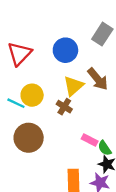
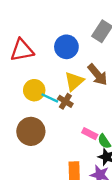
red triangle: (19, 54) -> (22, 50), turned 35
cyan line: (16, 103) -> (50, 98), moved

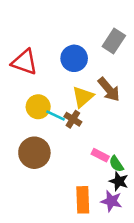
red triangle: (22, 50) -> (24, 62), turned 30

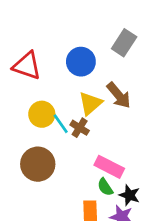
cyan line: (56, 115) -> (61, 124), turned 30
pink rectangle: (100, 155) -> (109, 167), size x1.5
green semicircle: (116, 164) -> (105, 187), moved

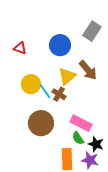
red triangle: (27, 66) -> (20, 48), size x0.6
brown circle: (38, 164) -> (41, 123), moved

